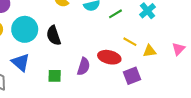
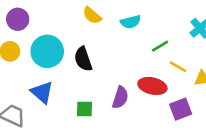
green line: (116, 14) -> (160, 46), moved

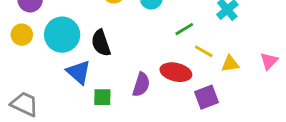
blue triangle: (42, 92) -> (79, 72), moved

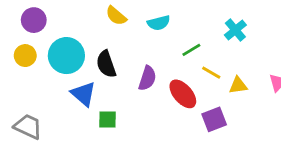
red ellipse: (176, 72) -> (183, 94), turned 36
purple semicircle: (141, 85) -> (147, 78), moved

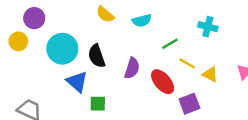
cyan cross: (235, 30) -> (208, 27), turned -36
yellow circle: (25, 56) -> (18, 41), moved
yellow triangle: (238, 85) -> (210, 74), turned 35

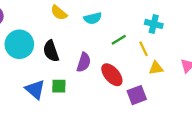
yellow line: (187, 63) -> (144, 49), moved, turned 35
yellow triangle: (210, 74) -> (156, 68), turned -35
blue triangle: (77, 82) -> (35, 89), moved
green square: (98, 104) -> (59, 86), moved

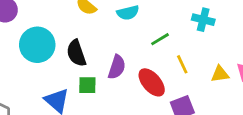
yellow line: (144, 49) -> (182, 64), moved
yellow triangle: (156, 68) -> (220, 74), moved
green square: (59, 86) -> (87, 85), moved

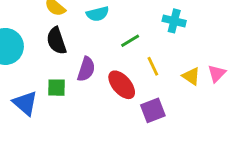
black semicircle: (76, 53) -> (56, 41), moved
yellow triangle: (220, 74) -> (191, 76), turned 42

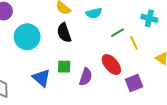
yellow line: (153, 66) -> (134, 43), moved
purple semicircle: (86, 69) -> (86, 77), moved

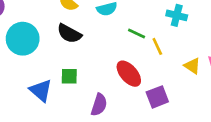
black semicircle: (64, 33) -> (69, 33), turned -42
green line: (118, 33) -> (137, 33), turned 56
purple semicircle: (86, 77) -> (99, 105), moved

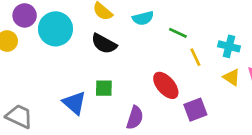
cyan cross: (177, 15) -> (229, 46), moved
green line: (137, 33) -> (178, 33), moved
cyan circle: (23, 39) -> (56, 29), moved

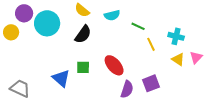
black semicircle: (104, 44) -> (83, 34), turned -84
red ellipse: (166, 85) -> (114, 65), moved
purple semicircle: (135, 118) -> (127, 89), moved

